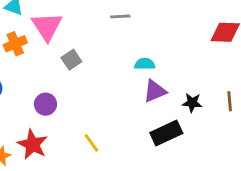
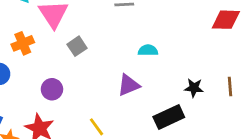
orange cross: (15, 44) -> (23, 43), moved
purple triangle: (155, 91) -> (128, 85), moved

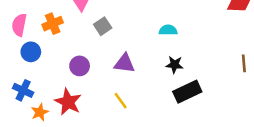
purple triangle: (128, 85) -> (124, 63), moved, turned 30
black star: (194, 88) -> (175, 65), moved

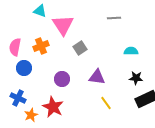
yellow line: (121, 101) -> (106, 103), moved

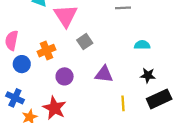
orange cross: (41, 46) -> (46, 51), moved
yellow line: (106, 103) -> (123, 103), moved, turned 32

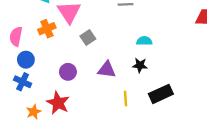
orange cross: (46, 51) -> (47, 29), moved
black star: (148, 75) -> (140, 65), moved
blue cross: (15, 98) -> (23, 82), moved

